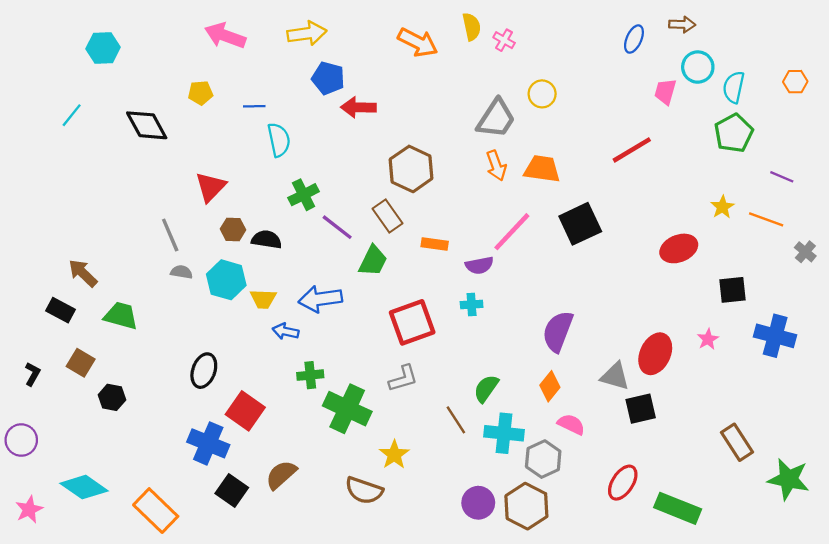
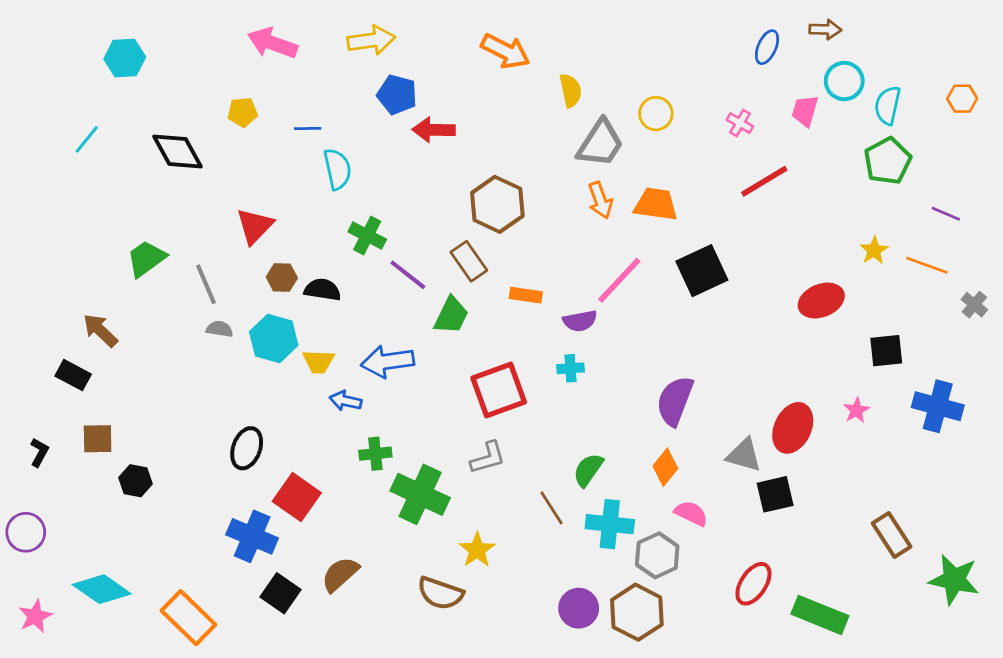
yellow semicircle: (472, 27) -> (571, 91), moved
pink cross: (504, 40) -> (740, 123), moved
green cross: (304, 195) -> (367, 235), turned -36
green trapezoid: (121, 316) -> (146, 259), moved, turned -51
brown square: (81, 363) -> (98, 439), turned -32

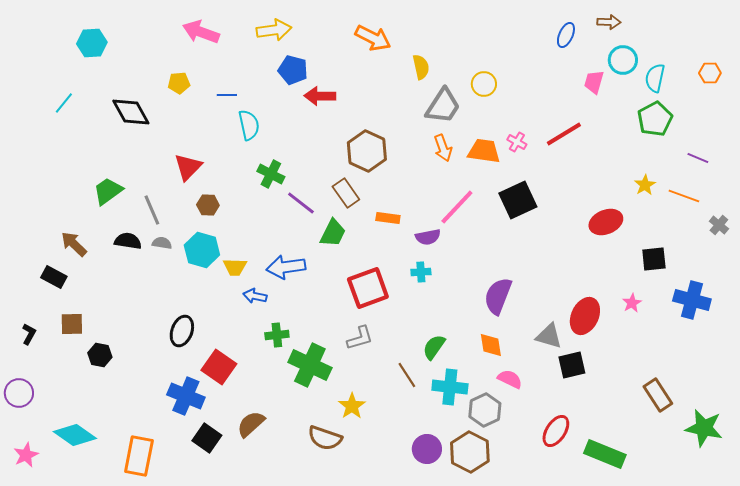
pink cross: (740, 123) -> (517, 142), moved
black semicircle: (323, 290) -> (128, 241), moved
orange diamond: (665, 467) -> (491, 345), turned -48
orange rectangle: (188, 618) -> (139, 456), turned 57

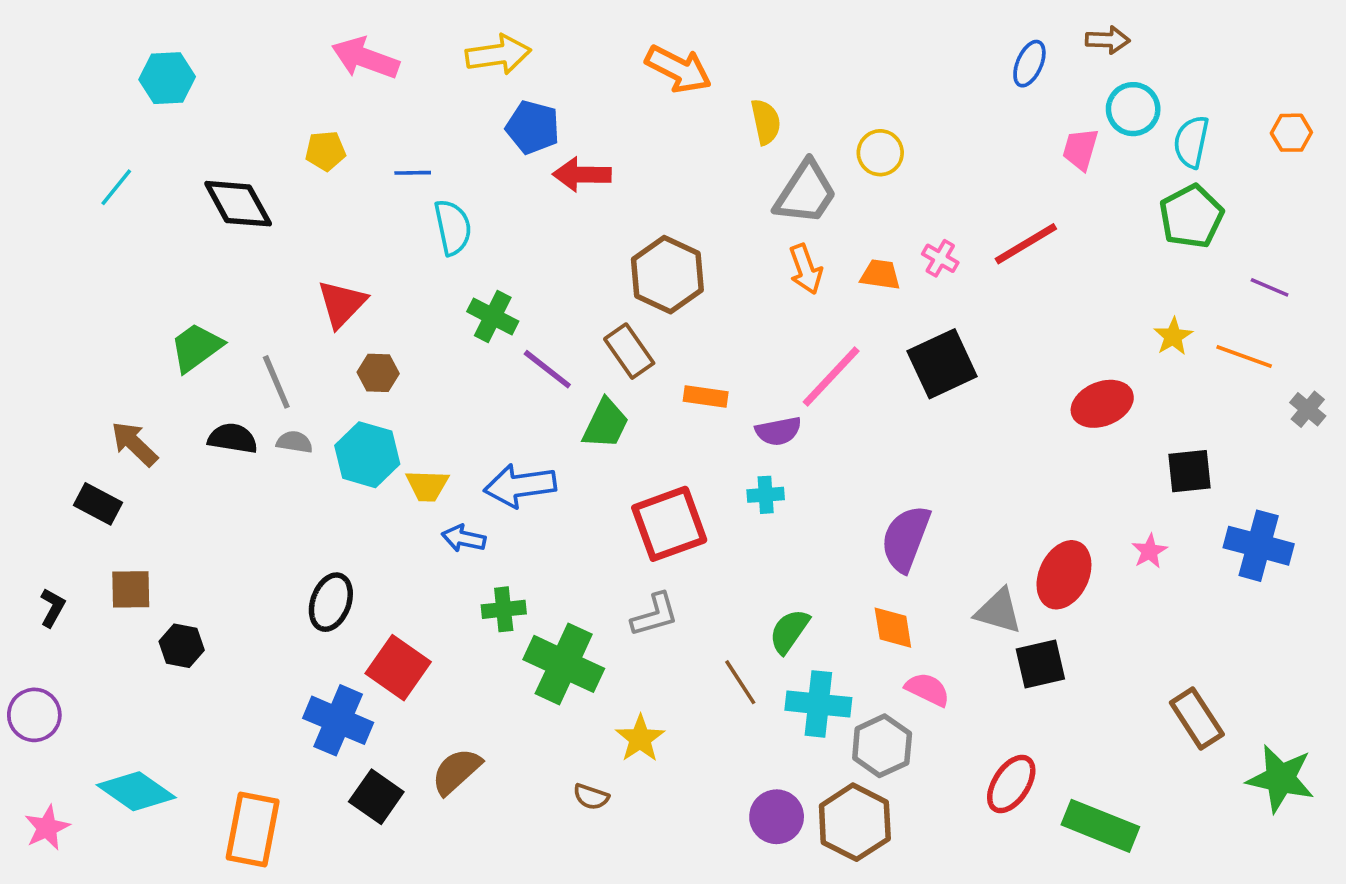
orange trapezoid: (484, 151) -> (880, 275), size x0.7
brown semicircle: (325, 438) -> (591, 797), size x0.6

